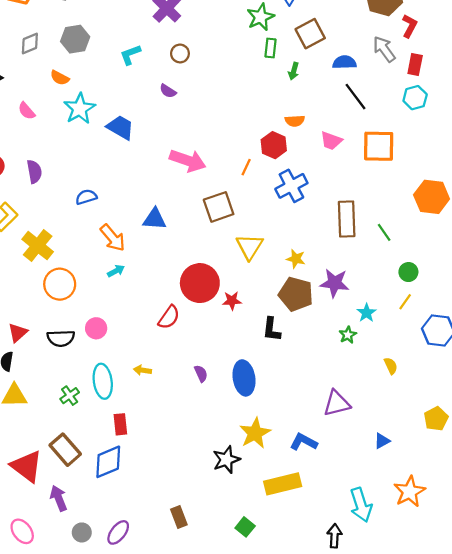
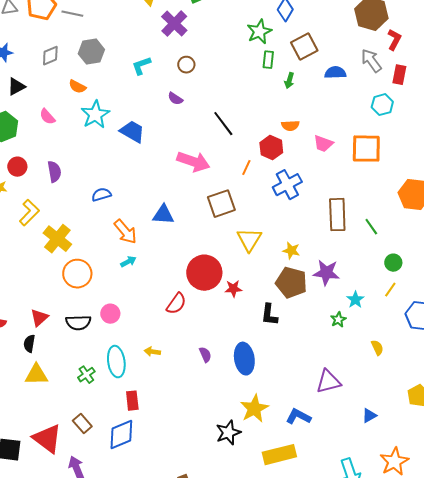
black line: (355, 97) -> (223, 124), moved
cyan hexagon: (415, 98) -> (382, 105), moved
brown rectangle: (65, 450) -> (82, 424), size x0.7

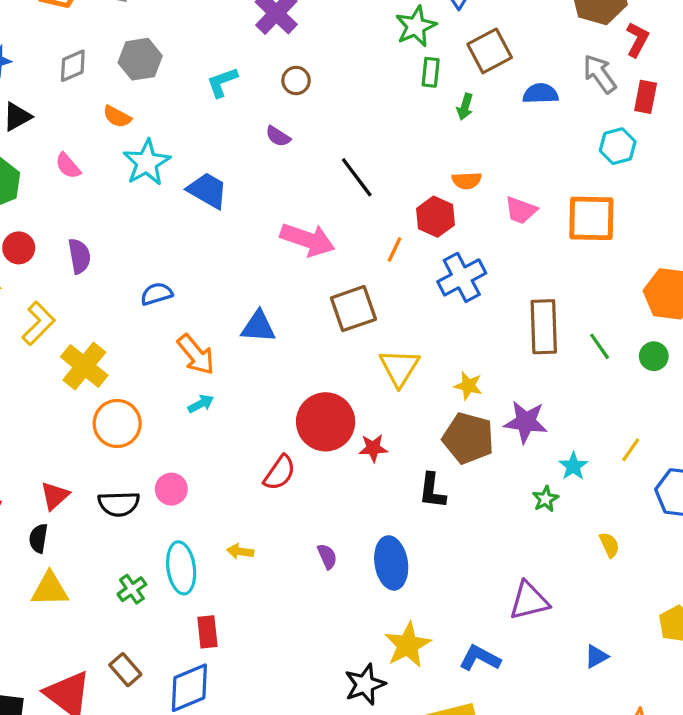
green circle: (393, 263) -> (654, 356), moved

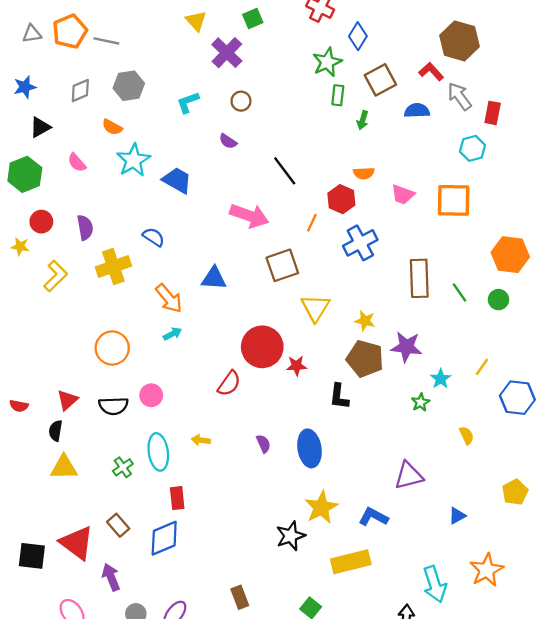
red L-shape: (637, 39) -> (431, 72), moved, turned -70
blue semicircle: (157, 294) -> (154, 237), moved, turned 50
yellow cross: (84, 366) -> (113, 267), moved, turned 32

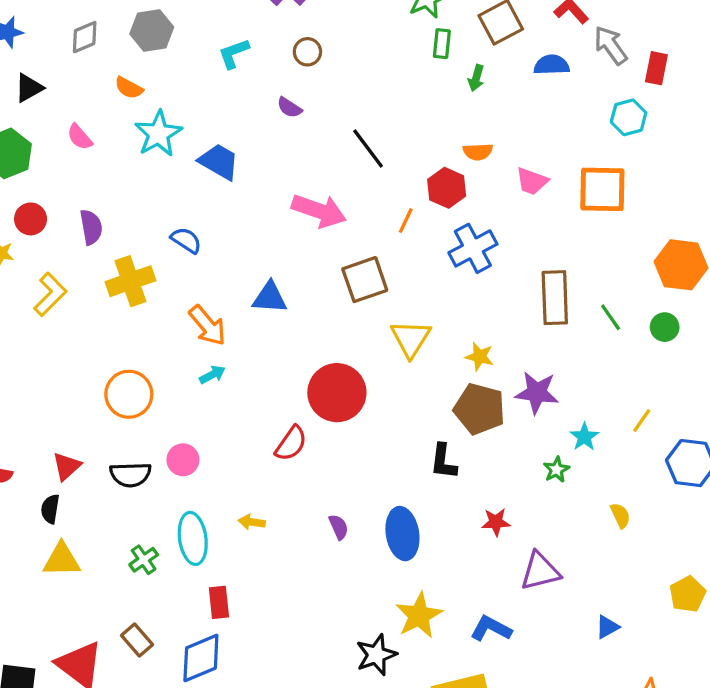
red star: (296, 366) -> (496, 522), moved

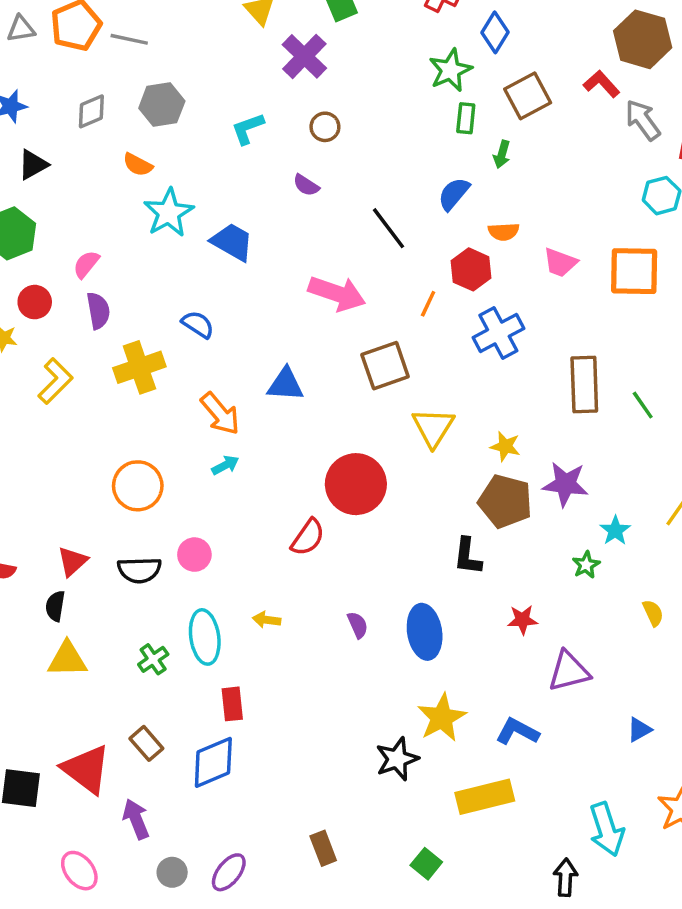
blue semicircle: (552, 65) -> (454, 194), moved, turned -48
pink semicircle: (80, 137) -> (86, 264), moved, turned 80

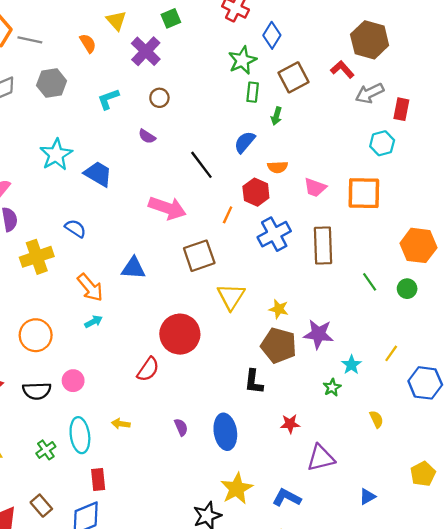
gray arrow: (643, 120) -> (370, 93), turned -80
orange semicircle: (138, 165) -> (88, 43), moved, turned -150
brown rectangle: (584, 384) -> (323, 245), moved

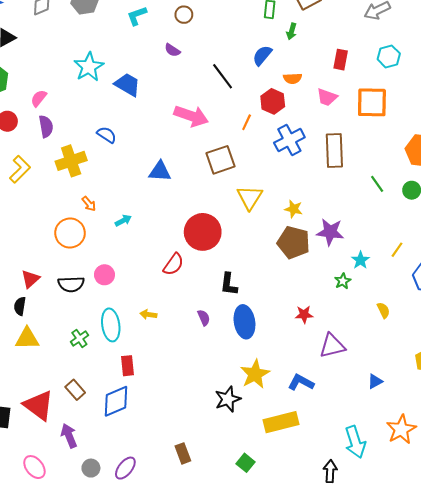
red rectangle: (401, 109) -> (341, 60), moved
orange arrow: (90, 288) -> (89, 204), moved, size x0.6
black L-shape: (254, 382) -> (229, 284), moved

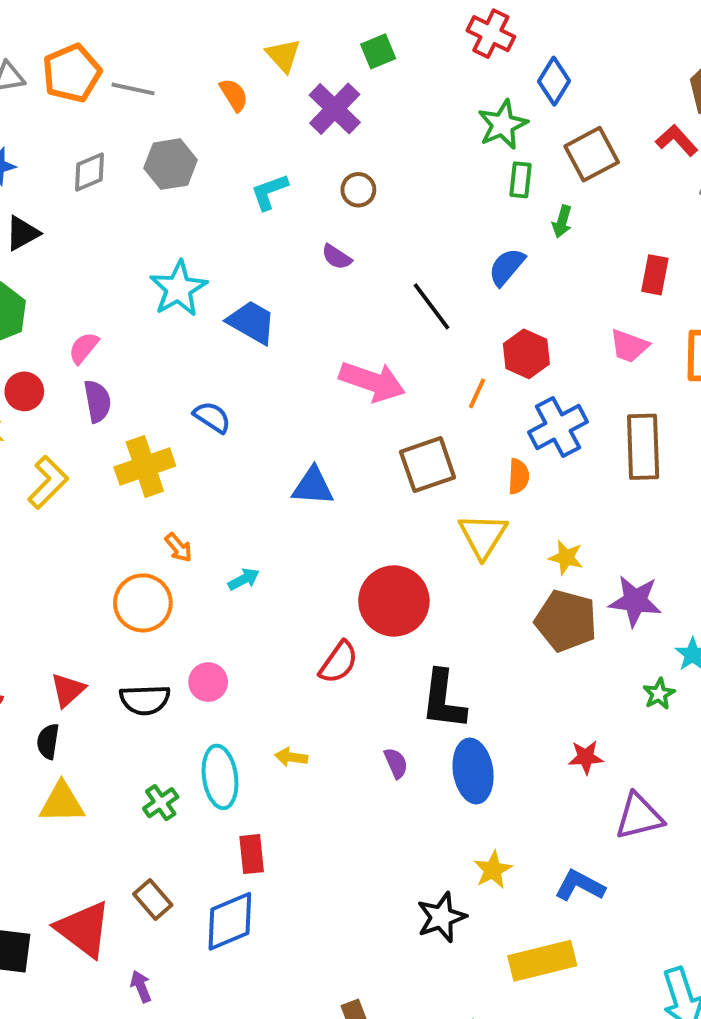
orange semicircle: (293, 78) -> (518, 476), moved, turned -84
black L-shape: (229, 284) -> (443, 700), size x1.4
yellow star: (255, 374) -> (493, 870), size x0.7
purple arrow: (69, 436) -> (141, 986), size x0.7

